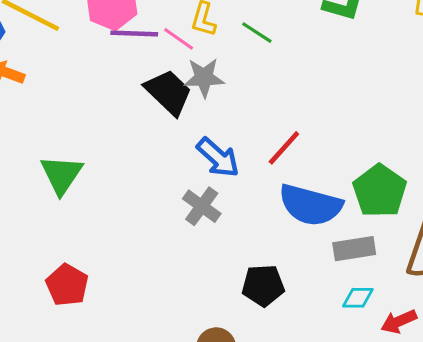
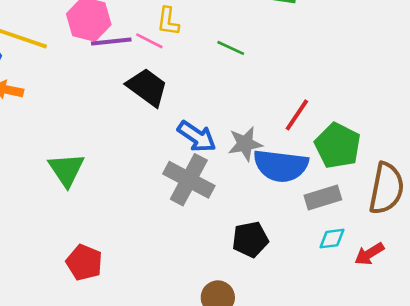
green line: (257, 33) -> (231, 48), moved
gray star: (204, 78) -> (245, 144), moved
red line: (284, 148) -> (297, 115), moved
gray cross: (202, 206) -> (189, 180), size x1.5

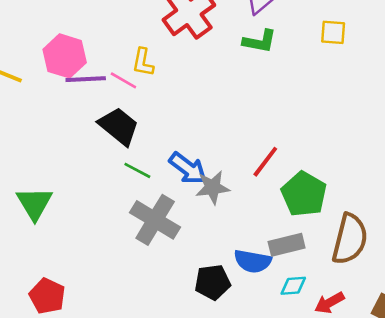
green line: (231, 48) -> (137, 170), moved
blue arrow: (197, 137) -> (188, 168), moved
blue semicircle: (281, 166) -> (253, 261), moved, size x0.7

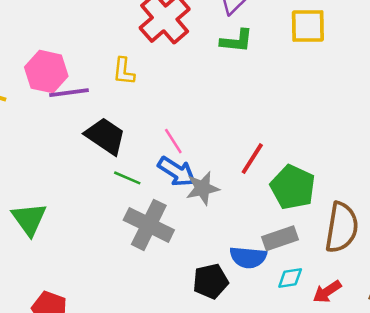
yellow square: (333, 32) -> (308, 26), size x1.4
pink line: (123, 80) -> (173, 141), moved, turned 32

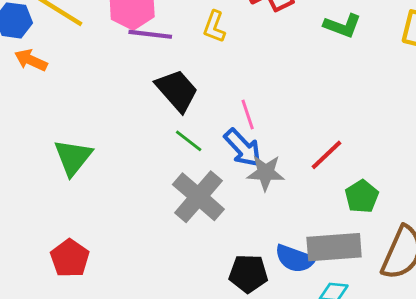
green pentagon: (293, 187) -> (362, 196), size x0.7
gray rectangle: (280, 238) -> (334, 247), size x1.4

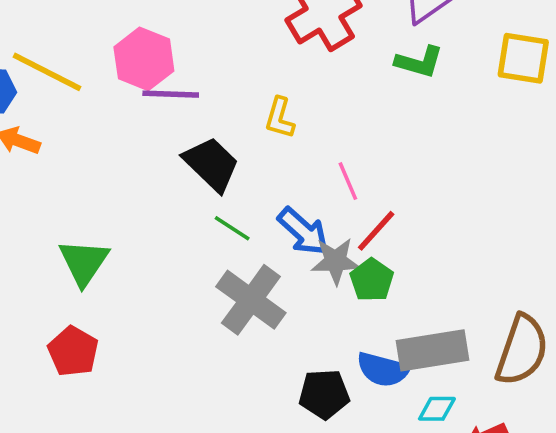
yellow L-shape: (214, 27) -> (280, 118), moved
pink line: (248, 115) -> (348, 181), moved
red line: (327, 155) -> (376, 231), moved
green pentagon: (362, 196) -> (372, 280), moved
red pentagon: (70, 258) -> (73, 351), moved

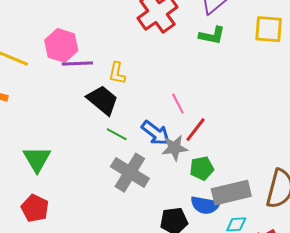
yellow L-shape: (280, 118) -> (117, 73), moved
green pentagon: (372, 280) -> (202, 168), moved, turned 30

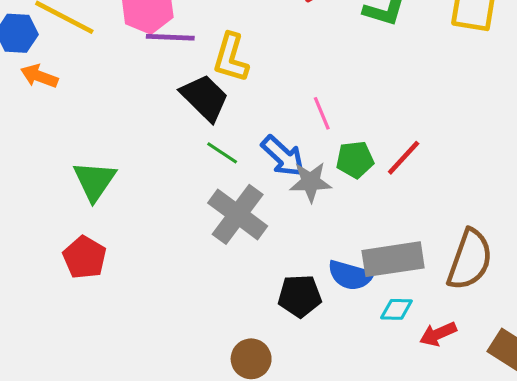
yellow L-shape: (117, 73) -> (231, 58), size x1.4
red line: (196, 130) -> (404, 158), moved
green pentagon: (202, 168) -> (355, 160), moved

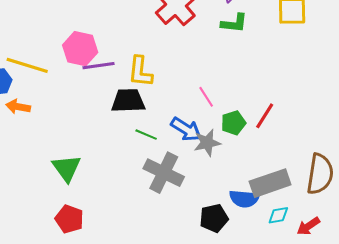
black trapezoid: (205, 98) -> (128, 101), turned -36

